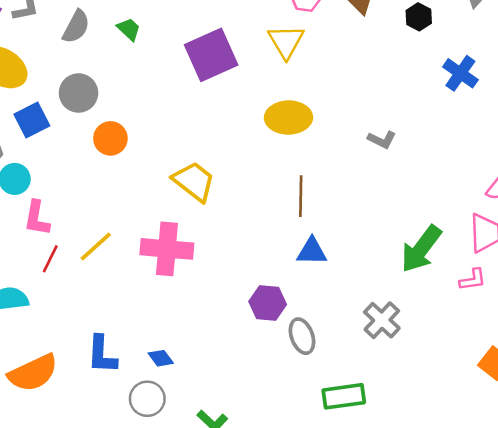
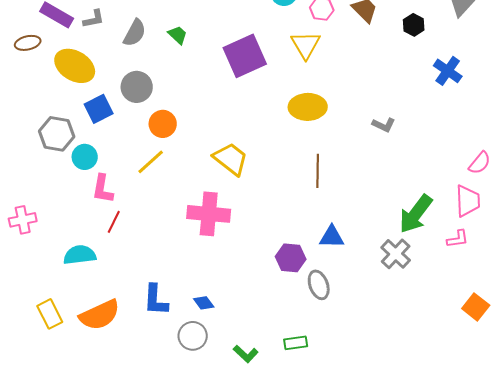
yellow line: (96, 246) -> (151, 162), moved
blue triangle: (312, 251) -> (332, 237), moved
gray cross: (382, 320) -> (396, 254), moved
green rectangle: (344, 396) -> (296, 343), moved, size x0.7

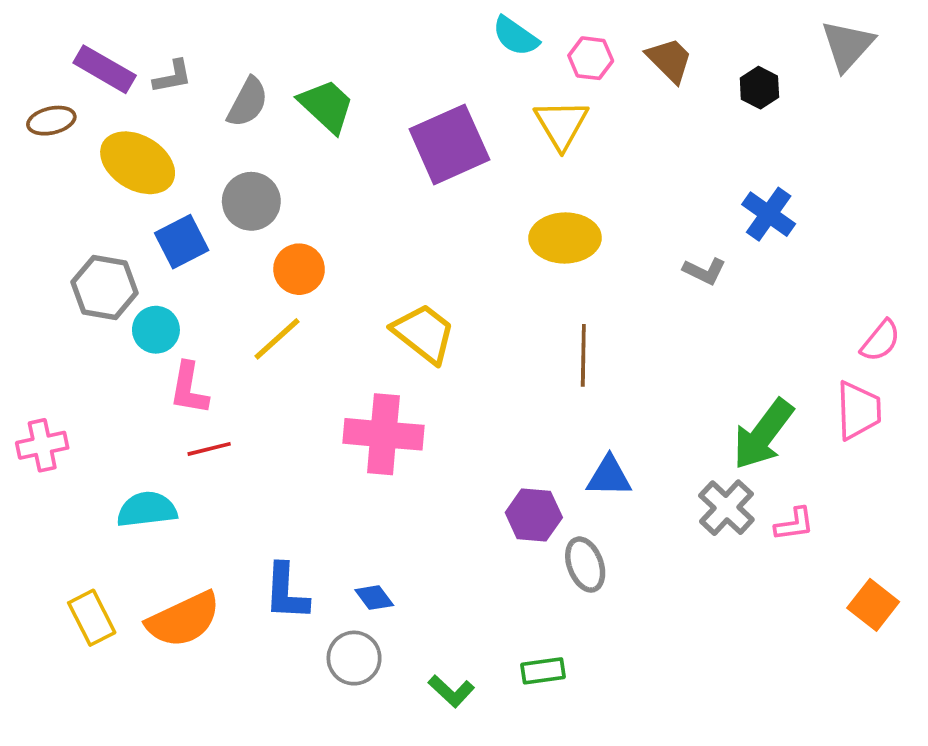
green trapezoid: (178, 35) -> (327, 106), size x1.6
blue cross: (448, 71) -> (769, 214), moved
red line: (114, 222) -> (209, 449), turned 50
pink L-shape: (458, 239) -> (794, 524), moved

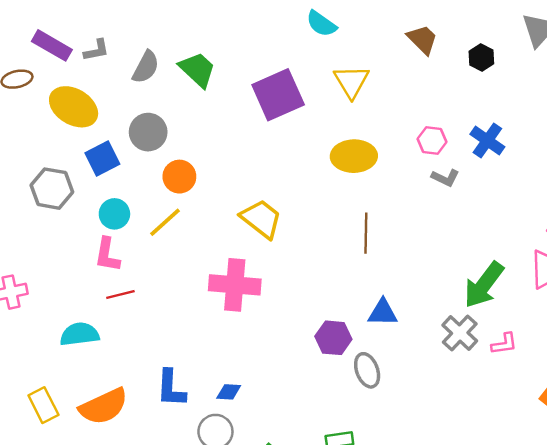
pink hexagon: (591, 58) -> (432, 140), moved
cyan circle: (156, 330) -> (114, 214), moved
blue diamond: (374, 598) -> (229, 392), turned -50

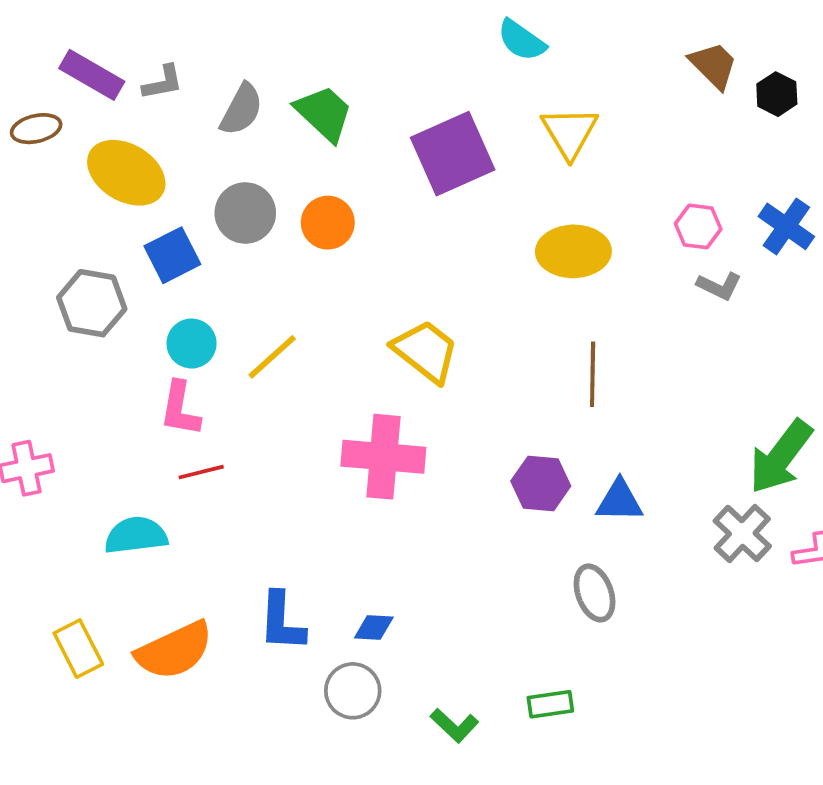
brown trapezoid: (422, 39) -> (713, 65), moved
orange circle: (179, 177) -> (328, 223), moved
purple hexagon: (333, 338) -> (541, 484), moved

